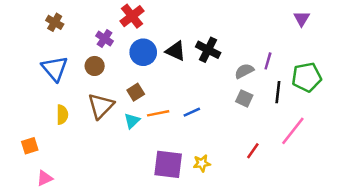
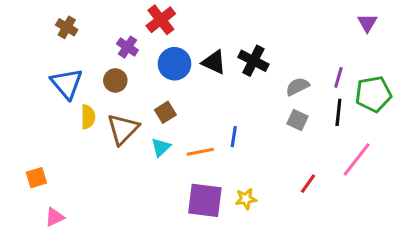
purple line: (268, 61) -> (338, 77), moved
blue line: (192, 112) -> (234, 137), turned -56
orange line: (158, 113) -> (200, 152), moved
yellow semicircle: (62, 115) -> (88, 117), moved

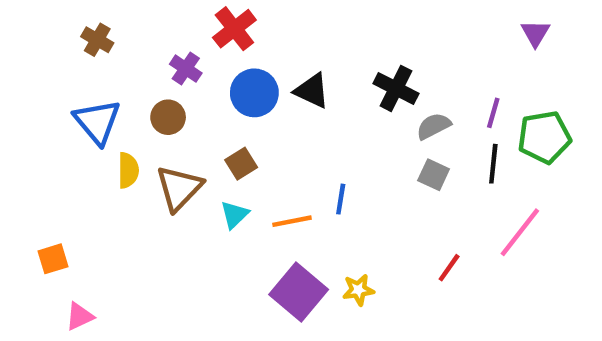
black cross: (253, 61) -> (396, 88), moved
purple square: (205, 200) -> (299, 292), turned 33

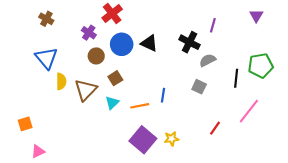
purple line: (493, 113) -> (213, 25), moved
brown circle: (168, 117) -> (96, 56), moved
gray square: (434, 175) -> (199, 87), moved

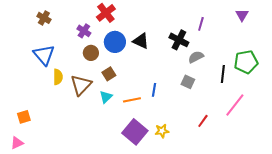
pink triangle: (38, 151) -> (17, 143), moved

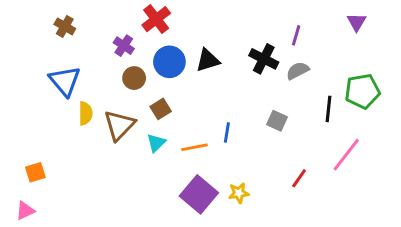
black triangle: (141, 41) -> (208, 60), turned -42
gray semicircle: (196, 57) -> (298, 71), moved

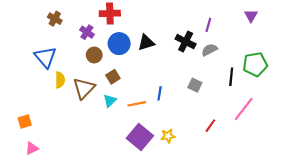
red cross: (156, 19) -> (110, 13), turned 36
brown cross: (65, 26) -> (55, 19), moved
pink triangle: (25, 211) -> (32, 148), moved

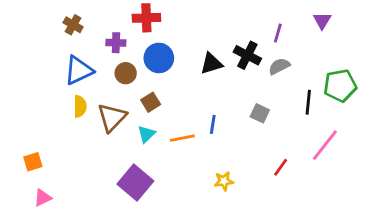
purple triangle: (251, 16) -> (322, 21), moved
purple cross: (87, 32) -> (116, 43), turned -32
black triangle: (146, 43) -> (211, 64), moved
blue triangle: (45, 57) -> (79, 70), moved, turned 45
purple square: (140, 137) -> (135, 182), moved

